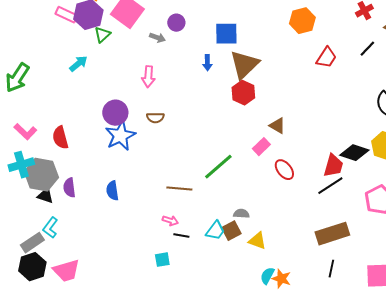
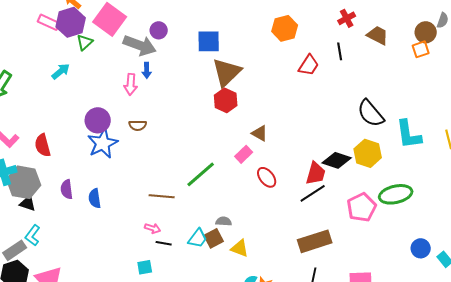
gray arrow: (157, 38) -> (140, 45), size x2.0
black line: (367, 49) -> (340, 51), moved, turned -54
blue arrow: (207, 63) -> (147, 70), moved
purple semicircle: (69, 188) -> (67, 189), moved

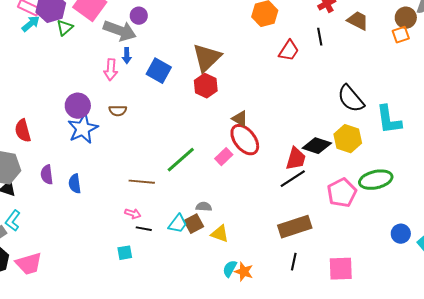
blue square: (209, 41) -> (159, 71), moved, turned 30
cyan arrow: (61, 71) -> (31, 24), moved
pink rectangle: (244, 154) -> (224, 157), moved
red ellipse: (267, 177) -> (245, 140), moved, size x1.5

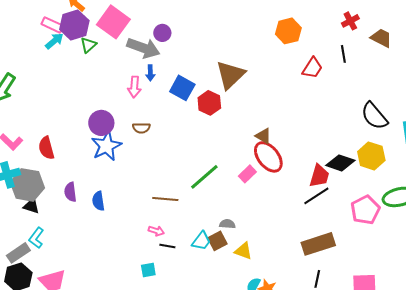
red hexagon: (206, 86) -> (209, 103), moved

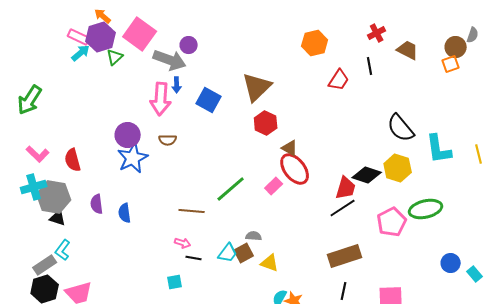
pink arrow: (134, 87) -> (161, 99), size x1.5
red hexagon: (209, 103) -> (266, 123), moved

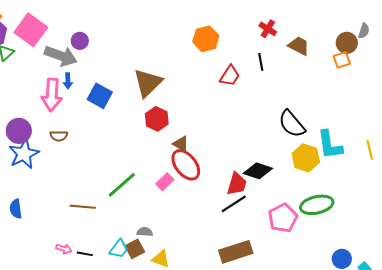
red cross: (377, 33) -> (268, 29), turned -30
yellow hexagon: (398, 168) -> (306, 158), moved
pink arrow: (183, 243) -> (64, 249), moved

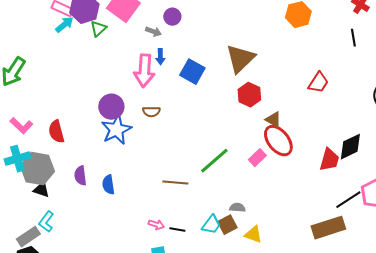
gray arrow: (61, 56) -> (153, 32), size x0.5
red trapezoid: (230, 76) -> (318, 83), moved
black diamond: (258, 171) -> (350, 147), turned -44
black line: (234, 204) -> (348, 200), moved

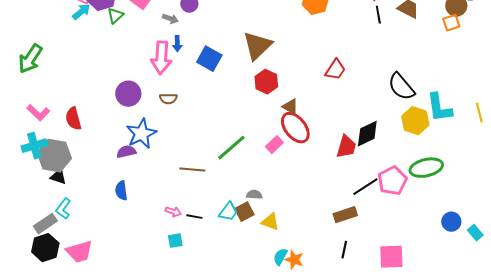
black line: (353, 38) -> (378, 15), moved
blue star: (116, 130) -> (141, 134), moved
purple semicircle: (80, 176) -> (126, 152), moved, turned 84
blue semicircle: (108, 185) -> (121, 191), moved
brown rectangle: (328, 228) -> (345, 215), size x0.7

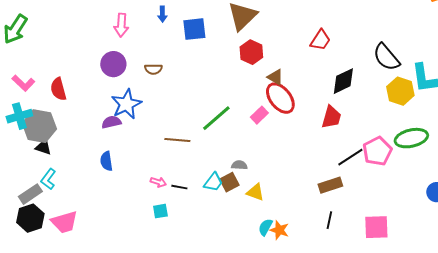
pink arrow: (161, 58) -> (121, 25), moved, size x0.7
blue square: (209, 59) -> (194, 29), turned -35
black diamond: (367, 134) -> (343, 81), moved

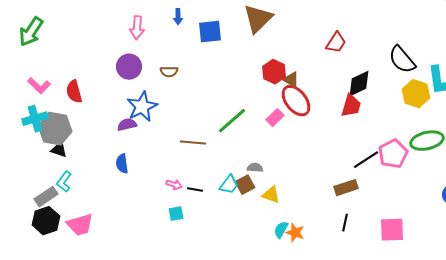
red hexagon: (251, 52) -> (274, 72), moved
red trapezoid: (331, 117) -> (351, 106), moved

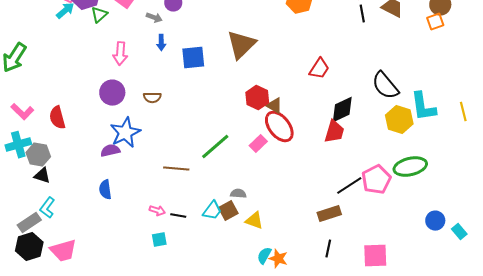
gray hexagon: (55, 129) -> (38, 155), size x0.7

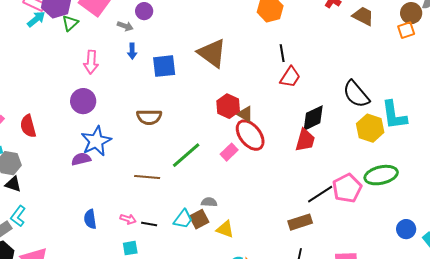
black line: (362, 14) -> (282, 53), moved
brown triangle: (241, 45) -> (212, 53), turned -40
brown semicircle: (152, 98) -> (149, 117), moved, size x1.4
blue semicircle: (105, 190) -> (90, 219), moved

